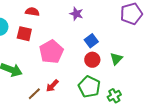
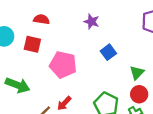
pink pentagon: (51, 52) -> (63, 65), turned -30
red circle: (92, 60) -> (139, 94), moved

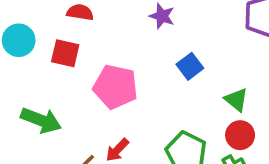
green triangle: (137, 73) -> (236, 100), turned -35

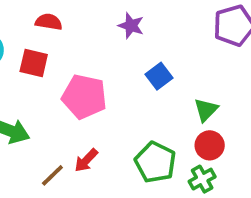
green triangle: (236, 100) -> (206, 110), turned 35

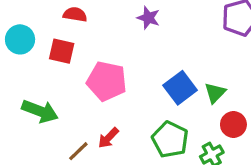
blue square: (159, 76) -> (180, 88), moved, size x1.4
red circle: (210, 145) -> (233, 124), moved

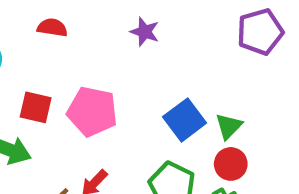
red square: (62, 51) -> (36, 107), moved
red circle: (233, 124) -> (231, 164), moved

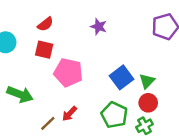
red semicircle: (52, 28) -> (45, 24), turned 133
red square: (36, 107) -> (44, 50), moved

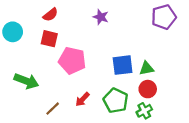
blue square: (122, 77) -> (123, 65), turned 30
green triangle: (147, 81) -> (147, 68), turned 35
red arrow: (70, 114) -> (82, 99), moved

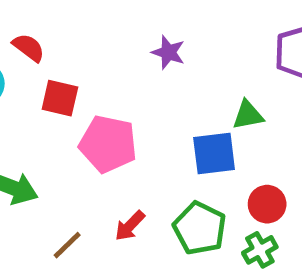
red semicircle: (50, 15) -> (29, 48), moved, turned -105
green triangle: (147, 68) -> (248, 115), moved

